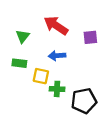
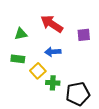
green triangle: (23, 36) -> (21, 34), turned 40
yellow square: (41, 76) -> (38, 71), turned 35

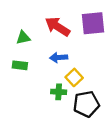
purple square: (84, 35) -> (93, 23), moved, size x1.6
yellow square: (38, 71) -> (74, 77), moved

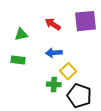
red arrow: (58, 27) -> (53, 24), size x0.7
black pentagon: (86, 104) -> (79, 96), turned 30

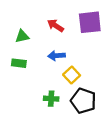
green cross: (54, 84) -> (51, 99), moved

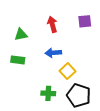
purple square: (90, 22) -> (85, 21), size x0.6
red arrow: (55, 26) -> (52, 24), turned 42

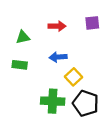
red arrow: (52, 24) -> (57, 26), turned 105
green cross: (48, 93) -> (53, 101), size x1.5

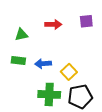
blue arrow: (58, 57) -> (43, 64), moved
black pentagon: (86, 103) -> (80, 97), turned -30

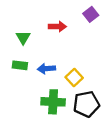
purple square: (86, 21) -> (91, 14), moved, turned -32
green triangle: (21, 35) -> (23, 38), turned -48

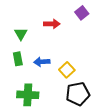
green rectangle: (20, 65) -> (18, 59), turned 72
green cross: (53, 102) -> (28, 95), moved

